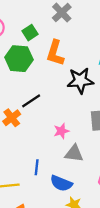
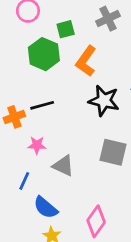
pink star: (61, 131) -> (37, 145), moved
gray triangle: (74, 153) -> (63, 166), moved

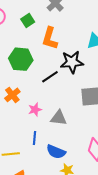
green hexagon: (44, 54) -> (21, 59), moved
black line: (42, 105) -> (50, 77), moved

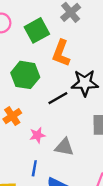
green square: (28, 21) -> (37, 30), size x1.5

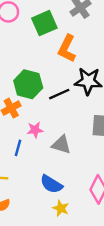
green hexagon: (25, 75) -> (28, 84), moved
blue line: (34, 168) -> (18, 148), moved

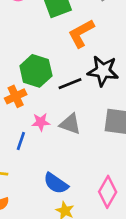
orange L-shape: (67, 48) -> (81, 33), turned 32
gray triangle: (61, 145) -> (70, 124), moved

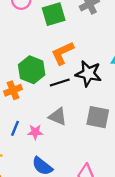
orange L-shape: (81, 33) -> (62, 53), moved
pink star: (41, 122) -> (35, 132), moved

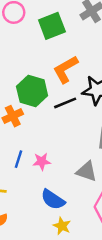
gray triangle: (58, 117) -> (87, 171), moved

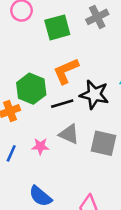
pink star: (42, 161) -> (40, 146), moved
gray triangle: (87, 171) -> (69, 134), moved

